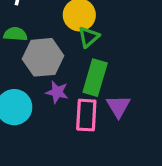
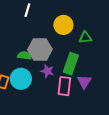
green semicircle: (15, 34) -> (24, 56), moved
green triangle: (89, 37) -> (85, 38), moved, turned 32

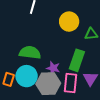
gray hexagon: (40, 50) -> (48, 84), moved
green semicircle: (24, 56) -> (30, 53), size x1.5

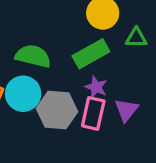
green rectangle: (77, 60) -> (91, 54), moved, turned 35
purple star: (53, 68) -> (96, 87), moved

